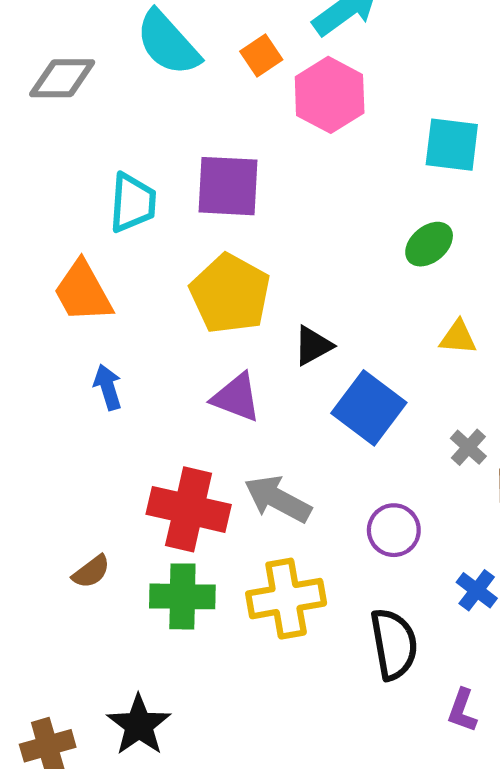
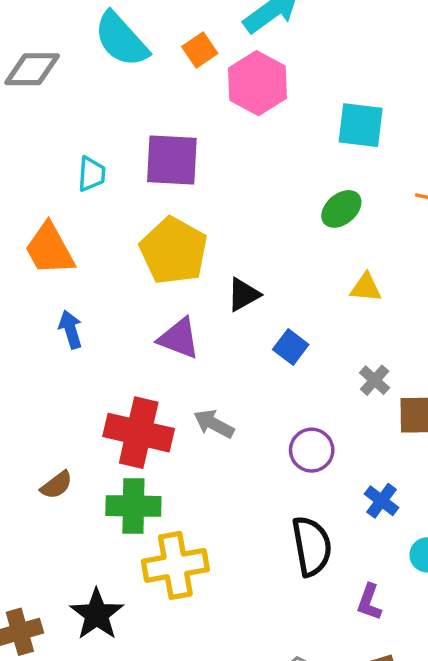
cyan trapezoid: (133, 203) -> (91, 174), size x0.7
blue square: (369, 408) -> (291, 347), size x0.6
gray arrow: (278, 499) -> (214, 424), size x0.7
yellow cross: (286, 599) -> (175, 565), moved

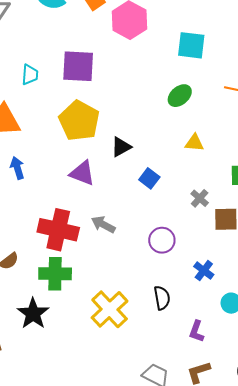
black semicircle: (312, 546) -> (162, 298), size x0.7
yellow cross: (175, 565) -> (110, 309), moved, turned -33
black star: (97, 614) -> (33, 314), moved

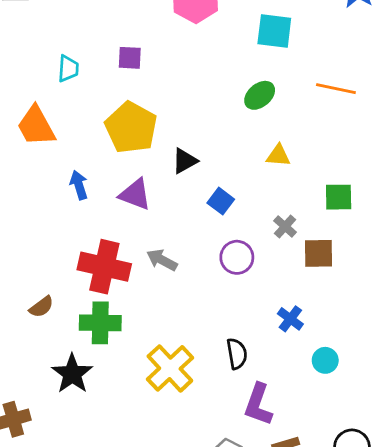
purple square: (78, 66) -> (130, 58), size x0.6
blue arrow: (17, 168) -> (79, 185), moved
purple circle: (162, 240) -> (237, 257), moved
purple L-shape: (196, 331) -> (258, 405), moved, size x1.5

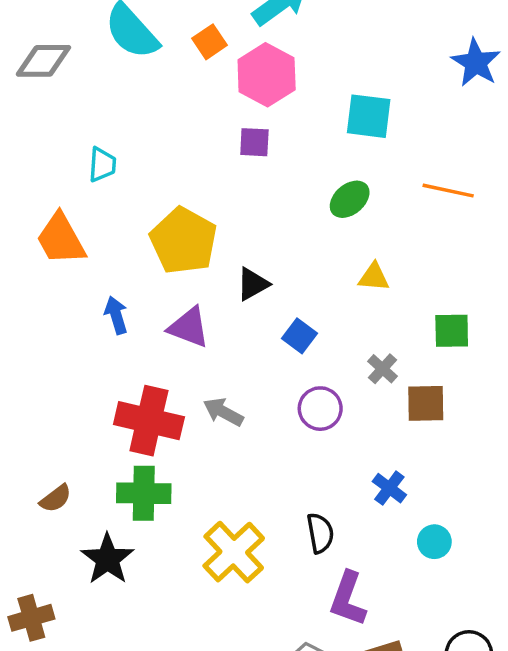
purple square: (130, 58) -> (254, 142), moved
brown semicircle: (41, 307) -> (56, 498), moved

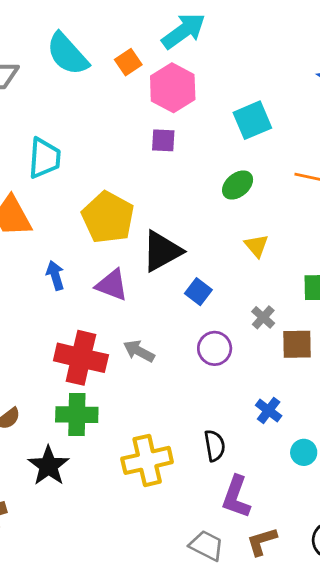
cyan square: (369, 116) -> (252, 120), turned -30
cyan trapezoid: (102, 165) -> (44, 158), size x1.5
yellow triangle: (374, 277) -> (256, 246), turned 45
black triangle: (253, 284) -> (162, 251), size x1.6
yellow cross: (234, 552) -> (147, 460), turned 30

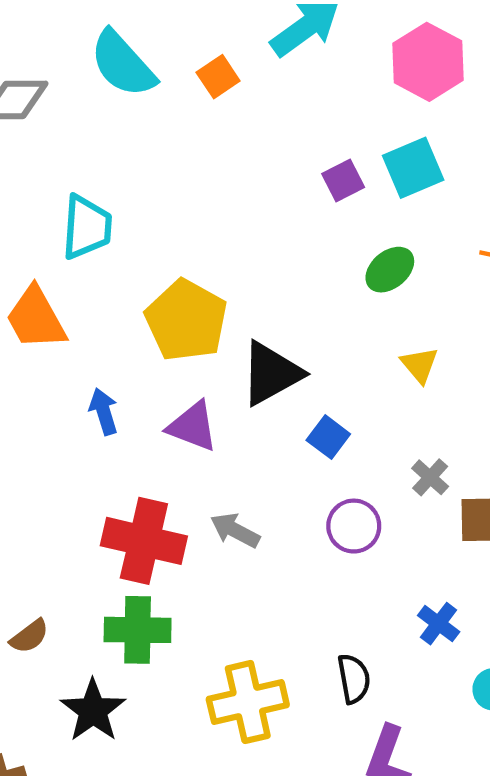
pink hexagon: (173, 88) -> (428, 62), moved
purple square: (163, 140) -> (343, 180), moved, turned -30

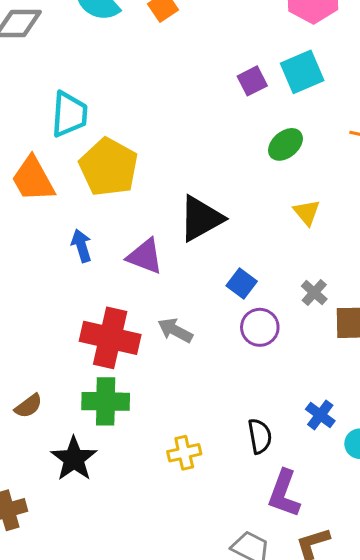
yellow pentagon: (186, 320) -> (109, 167), moved
blue square: (328, 437) -> (242, 283), moved
blue cross: (439, 624) -> (320, 415), moved
yellow cross: (248, 702) -> (184, 453), size x0.6

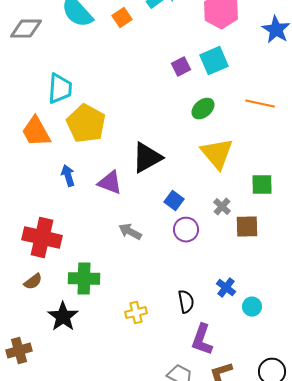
yellow triangle: (307, 212) -> (217, 154), size x1.8
red cross: (110, 338) -> (42, 238), moved

